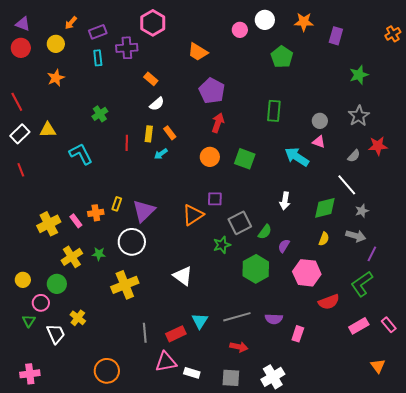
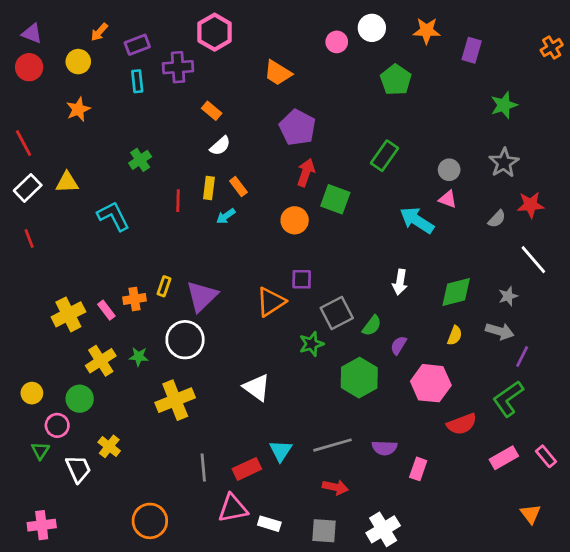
green rectangle: (274, 111) -> (384, 156), turned 30
green square: (245, 159) -> (335, 199), moved
white line: (347, 185) -> (533, 260), moved

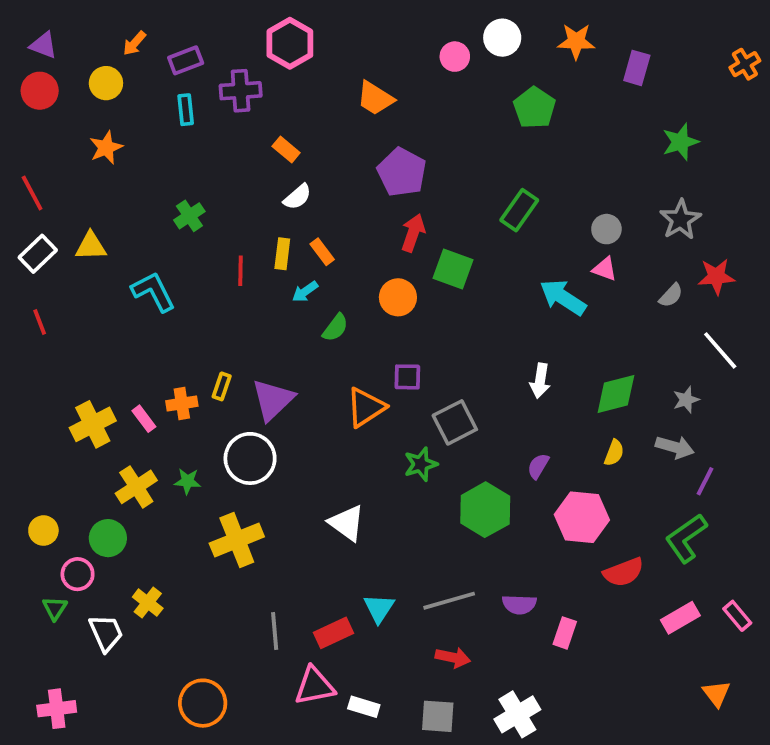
green semicircle: (372, 326) -> (335, 328), moved

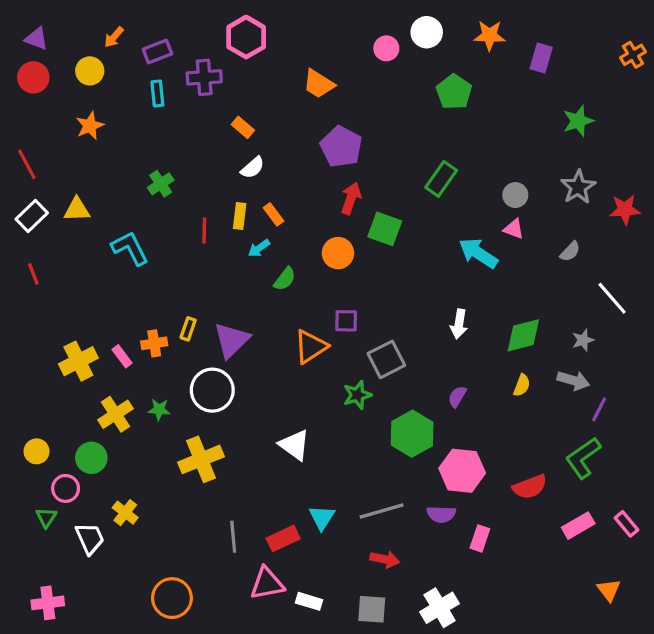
red star: (716, 276) -> (625, 210), moved
pink hexagon: (582, 517) -> (462, 471), moved

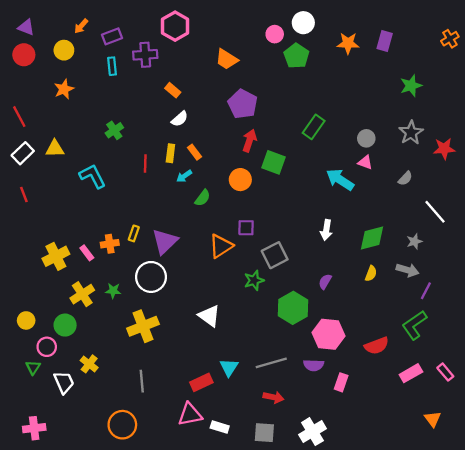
orange star: (490, 35) -> (348, 43), moved
green pentagon: (454, 92) -> (296, 56), moved
gray line: (233, 537) -> (142, 381), moved

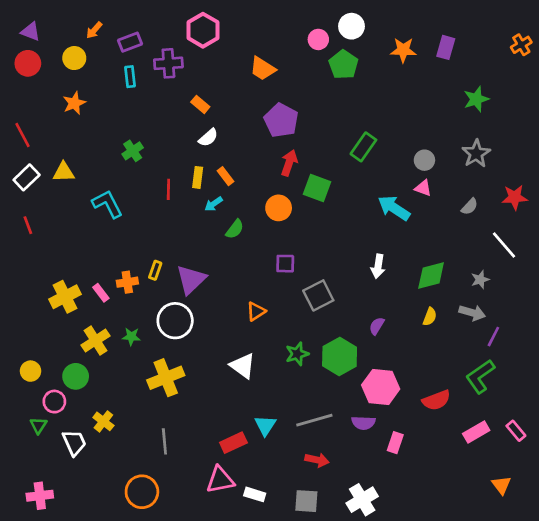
red star: (444, 149) -> (515, 197), moved
orange triangle: (221, 246) -> (256, 311), moved, size x0.7
green star: (254, 280) -> (297, 354), moved

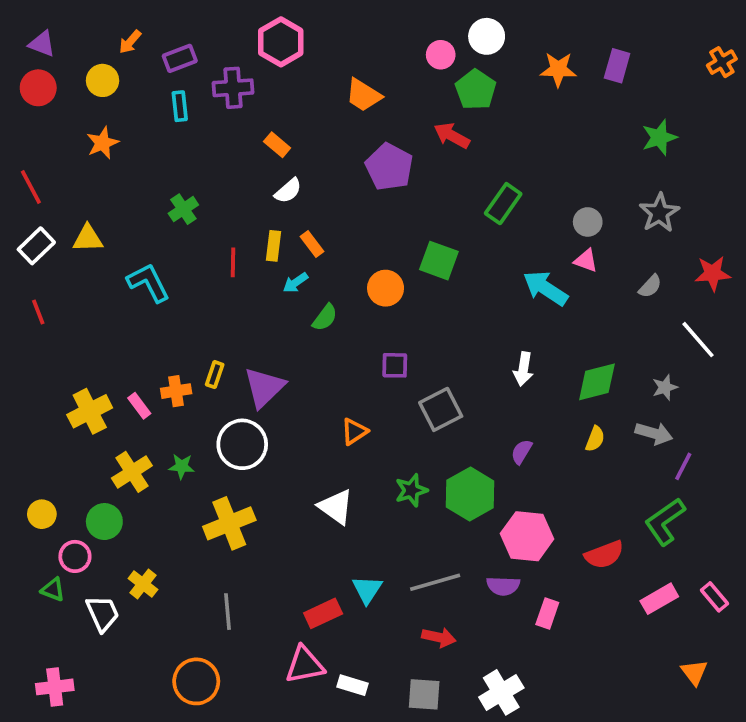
red arrow: (289, 163) -> (452, 136), moved, turned -80
green triangle: (38, 425) -> (53, 590), turned -42

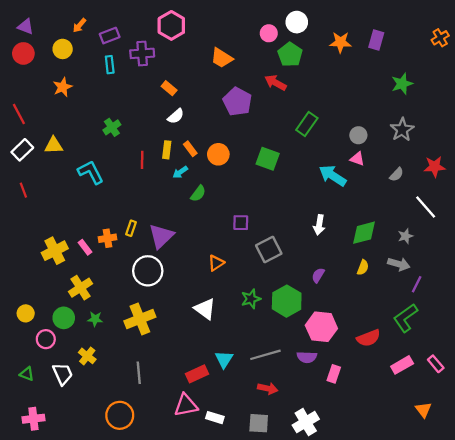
orange circle: (386, 288) -> (218, 154), moved
green star: (182, 466) -> (95, 319), moved
green triangle: (53, 590) -> (27, 374), moved

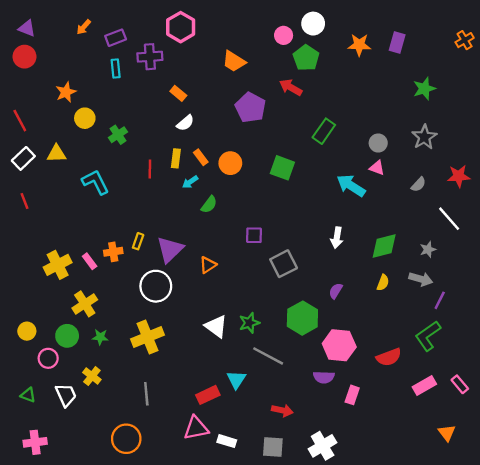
yellow circle: (63, 49) -> (85, 118), moved
orange triangle: (216, 263) -> (208, 265), moved
green star: (251, 299) -> (249, 323), moved
gray line: (265, 355) -> (268, 356), moved, turned 44

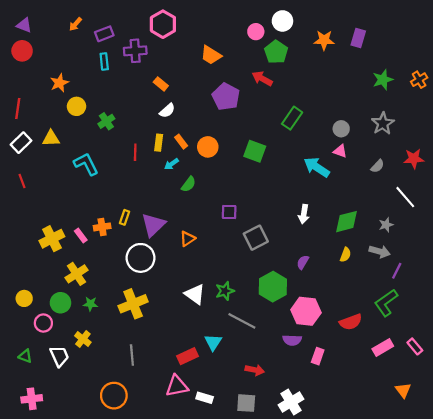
orange cross: (465, 40) -> (419, 80), moved
red line: (20, 121) -> (18, 108), turned 36

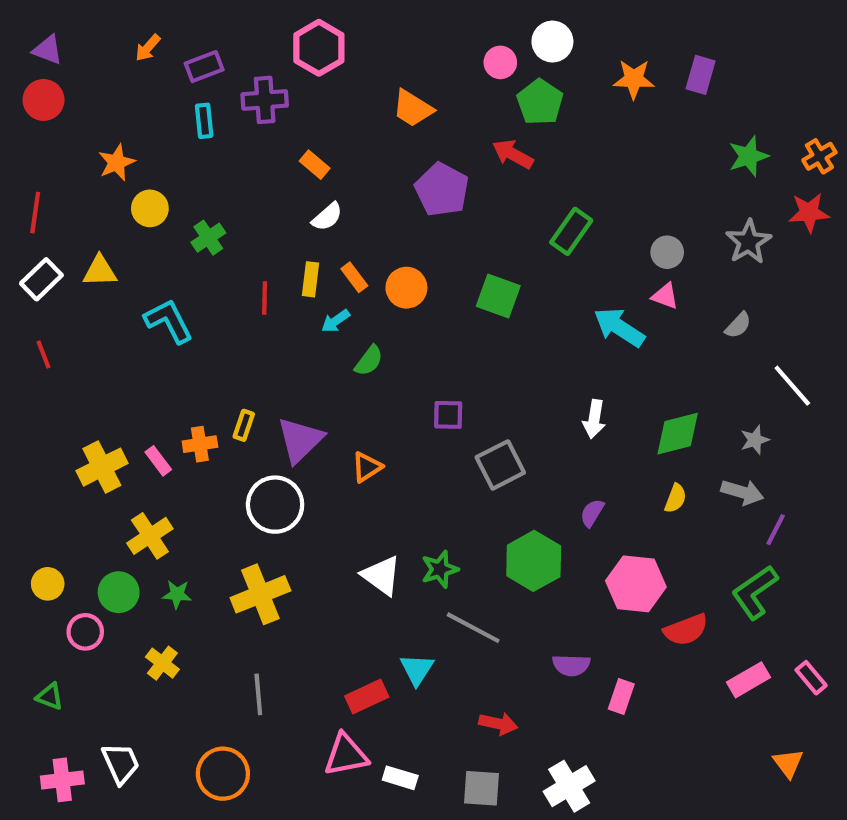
red star: (414, 159) -> (809, 213), moved
pink hexagon: (306, 311) -> (636, 584), moved
white trapezoid: (59, 356) -> (121, 763), moved

